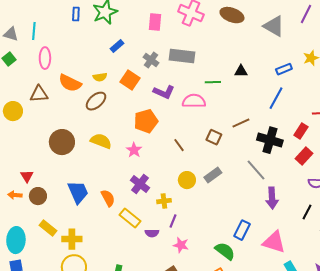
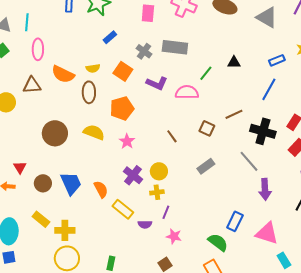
green line: (213, 82) -> (206, 73), turned -49
brown ellipse: (96, 101) -> (89, 92), turned -50
orange pentagon: (146, 121) -> (122, 108), moved
yellow circle: (187, 180) -> (159, 171), moved
brown circle: (38, 196) -> (43, 183), moved

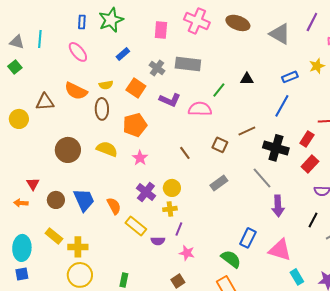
pink ellipse: (38, 49) -> (78, 52), moved, turned -40

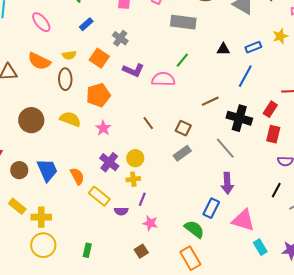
gray rectangle: (188, 64) -> (183, 22), moved
black triangle: (247, 79) -> (223, 49), moved
brown square: (220, 145) -> (183, 128), moved
red rectangle: (310, 164) -> (273, 134), turned -30
purple arrow: (278, 206) -> (227, 183), moved

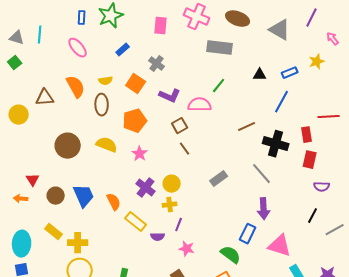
orange semicircle: (39, 61) -> (76, 87), turned -145
red rectangle: (270, 109) -> (307, 135), turned -42
brown square: (183, 128) -> (180, 126), moved, turned 35

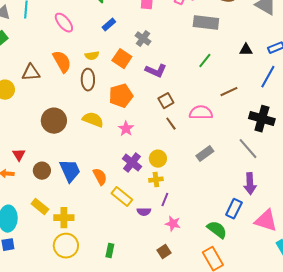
pink semicircle: (200, 105) -> (201, 113), moved
brown line: (247, 127) -> (229, 92), moved

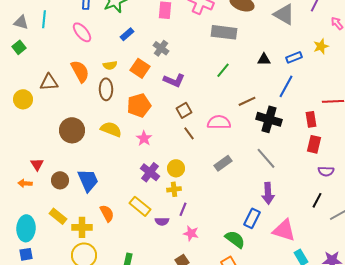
black cross: (262, 119) -> (269, 119), moved
orange semicircle: (100, 177) -> (107, 213), moved

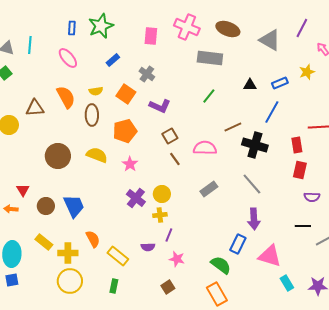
black line: (317, 200) -> (303, 226), turned 63
yellow rectangle: (140, 206) -> (118, 256), moved

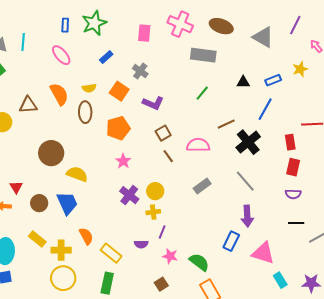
black cross: (255, 145) -> (248, 142), turned 35
yellow semicircle: (97, 155) -> (77, 174), moved
purple semicircle: (312, 197) -> (293, 194), moved
green semicircle: (221, 265) -> (199, 262), moved
green rectangle: (114, 286) -> (107, 283), size x1.5

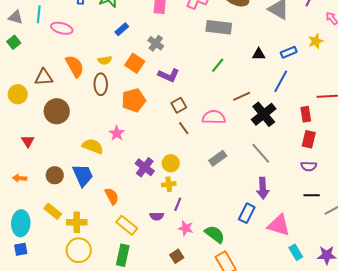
pink ellipse: (61, 55) -> (62, 28), moved, turned -35
brown circle: (51, 153) -> (57, 111), moved
pink star: (123, 161) -> (117, 133), moved
red triangle: (16, 187) -> (28, 141), moved
orange semicircle: (86, 236) -> (112, 196), moved

